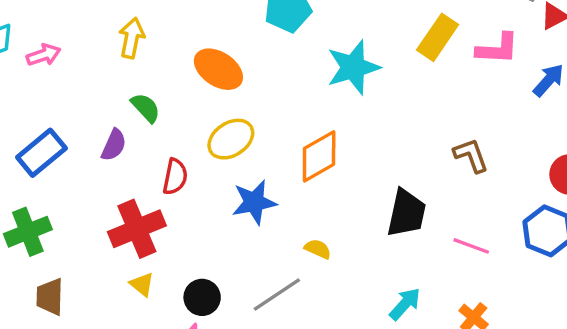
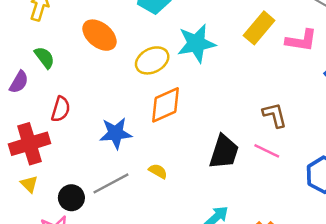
yellow ellipse: (231, 139) -> (152, 60), moved
pink line: (471, 246) -> (267, 151), moved
gray line: (277, 294) -> (111, 183), moved

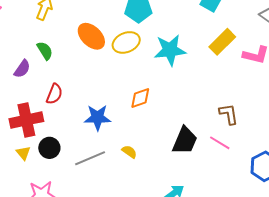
yellow ellipse: (152, 60) -> (126, 42), moved
orange diamond: (165, 105) -> (140, 98), size x0.7
black circle: (71, 198) -> (49, 148), moved

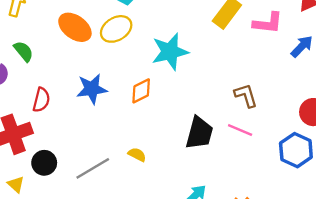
cyan star: (170, 50) -> (170, 52), moved
blue star: (98, 118) -> (92, 89), moved
yellow triangle: (23, 153) -> (16, 184), moved

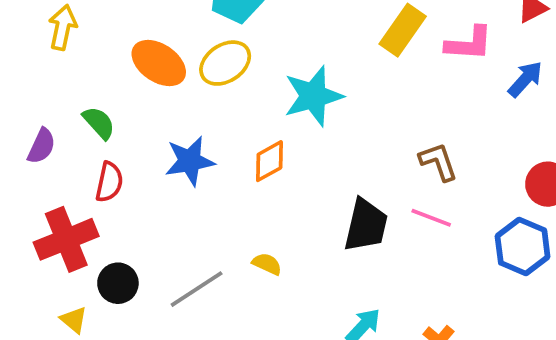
green semicircle: (23, 51) -> (99, 123), moved

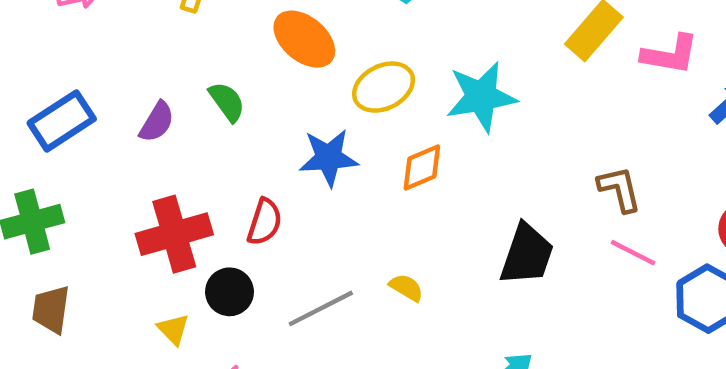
yellow ellipse: (225, 63) -> (384, 87), moved
red semicircle: (109, 182) -> (265, 222), moved
pink line: (431, 218) -> (633, 253), moved

